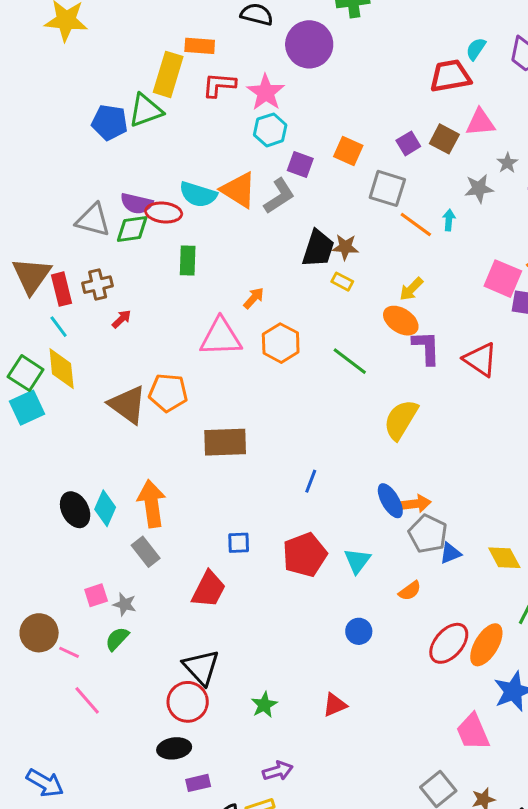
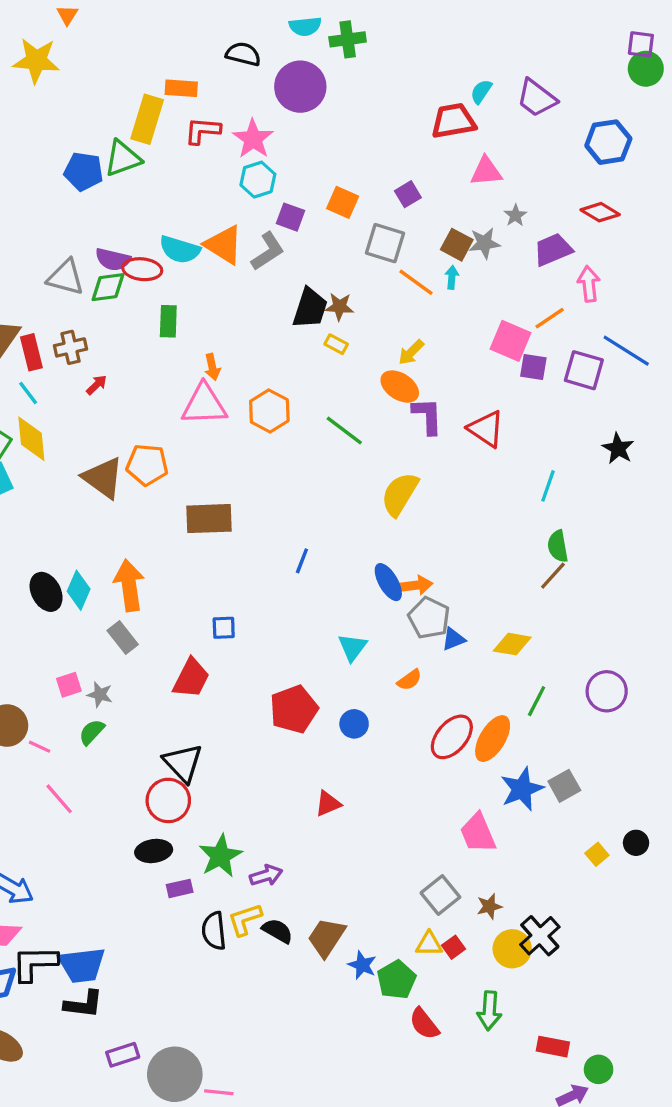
brown square: (444, 139) -> (457, 245), moved
orange arrow: (254, 298) -> (212, 367), moved, turned 125
red pentagon: (305, 555) -> (294, 709), moved
yellow diamond: (504, 558) -> (512, 644), turned -52
green star: (264, 705) -> (220, 856), moved, size x1.5

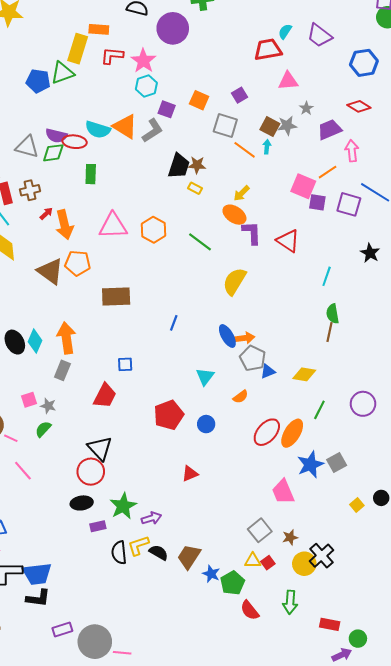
orange arrow: (212, 367) -> (64, 225), moved, size x1.8
brown line: (553, 576) -> (330, 332), turned -30
gray rectangle: (123, 637) -> (62, 370), turned 60

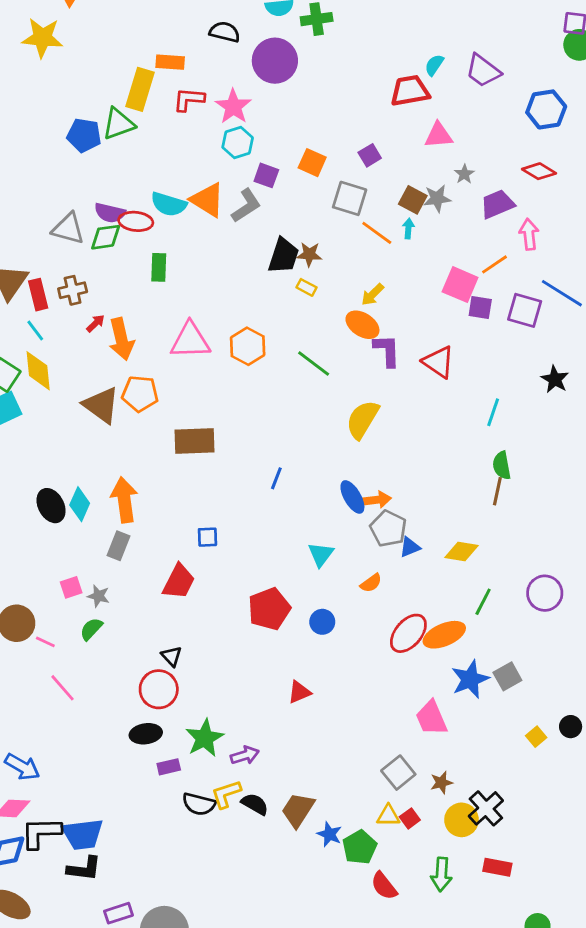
orange ellipse: (292, 433) -> (444, 635), turned 36
black triangle: (100, 448) -> (172, 656), size x0.6
black semicircle: (119, 553) -> (199, 804), turned -70
red rectangle: (330, 624) -> (497, 867), moved

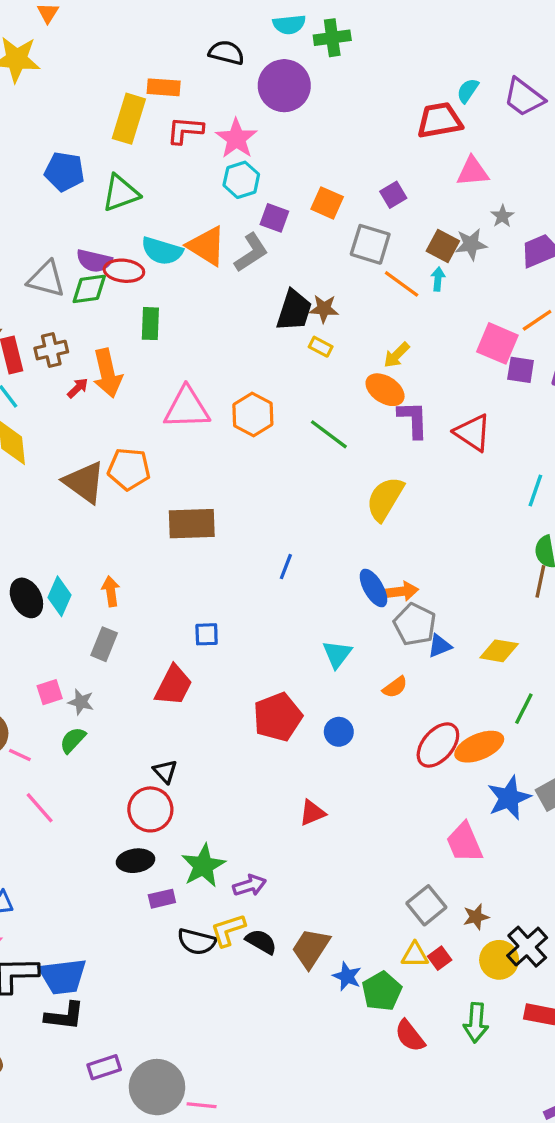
green triangle: (118, 124) -> (121, 193), moved
orange arrow: (121, 339) -> (107, 373), moved
orange arrow: (124, 500) -> (111, 591), size x0.6

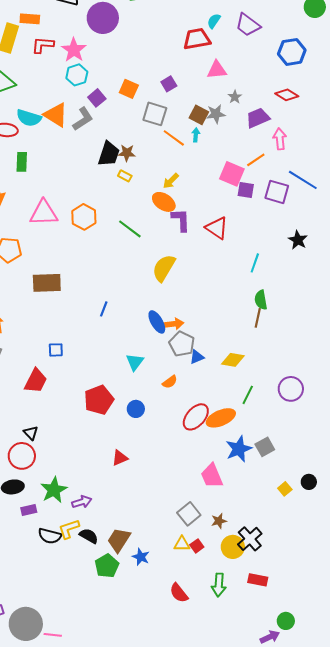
purple square: (274, 218) -> (97, 98), turned 30
green pentagon: (382, 991) -> (107, 566), moved

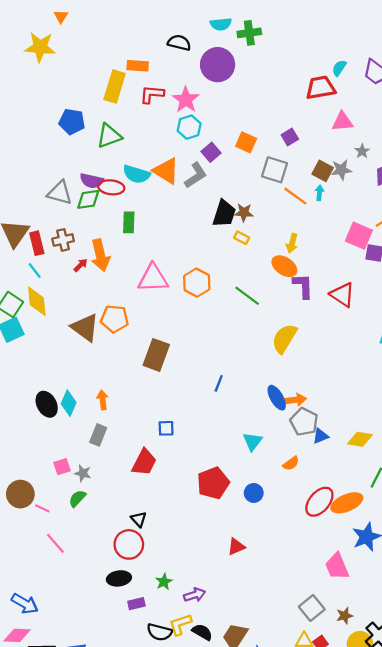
yellow arrow: (171, 181) -> (292, 243), turned -30
brown rectangle: (47, 283) -> (156, 355), turned -68
green star: (54, 490) -> (164, 582), size x0.6

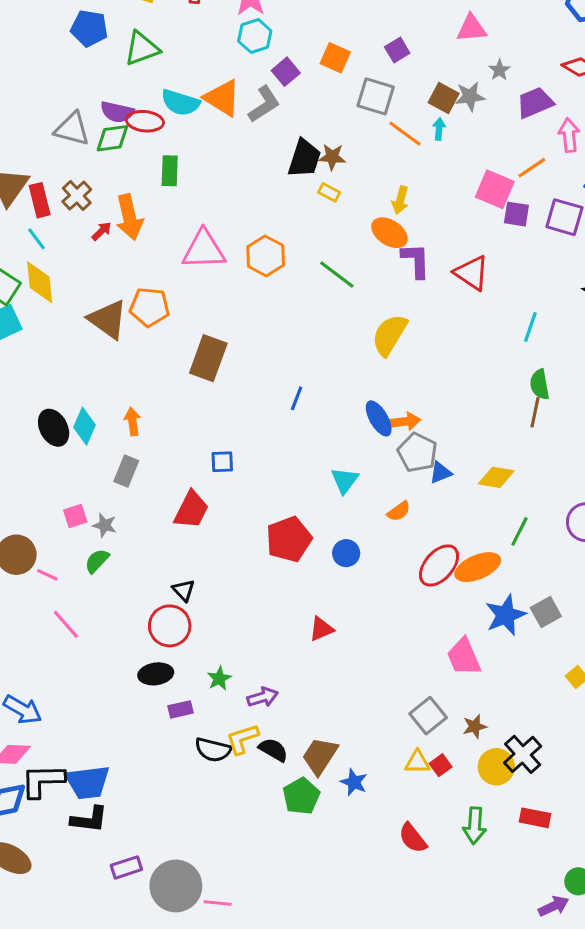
brown cross: (63, 240) -> (77, 196), turned -30

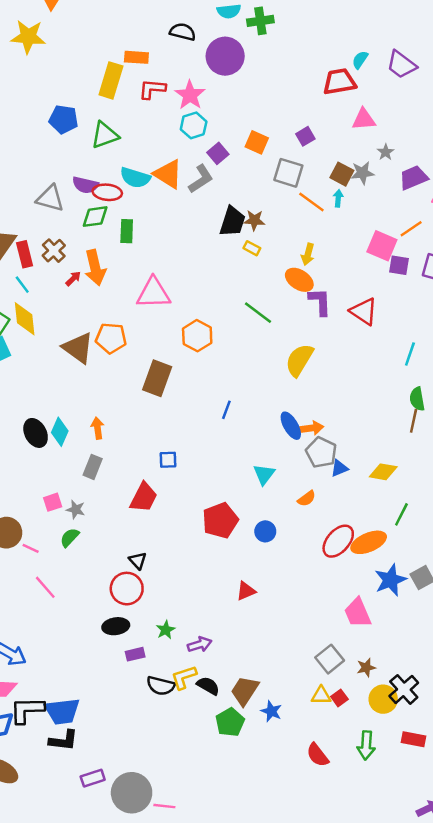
green diamond: (112, 138) -> (95, 217), moved
orange hexagon: (266, 256) -> (197, 336), moved

